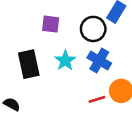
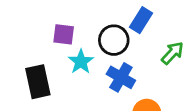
cyan star: (65, 61) -> (81, 62), moved

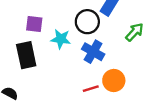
purple square: (64, 34) -> (34, 24), moved
cyan star: (81, 62) -> (61, 39), turned -30

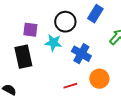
black circle: (87, 22) -> (65, 22), moved
red line: (91, 89) -> (70, 86), moved

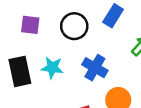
purple square: (30, 30) -> (30, 25), moved
cyan star: (53, 43) -> (52, 68), moved

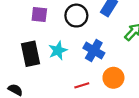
cyan star: (52, 68) -> (58, 50), turned -30

